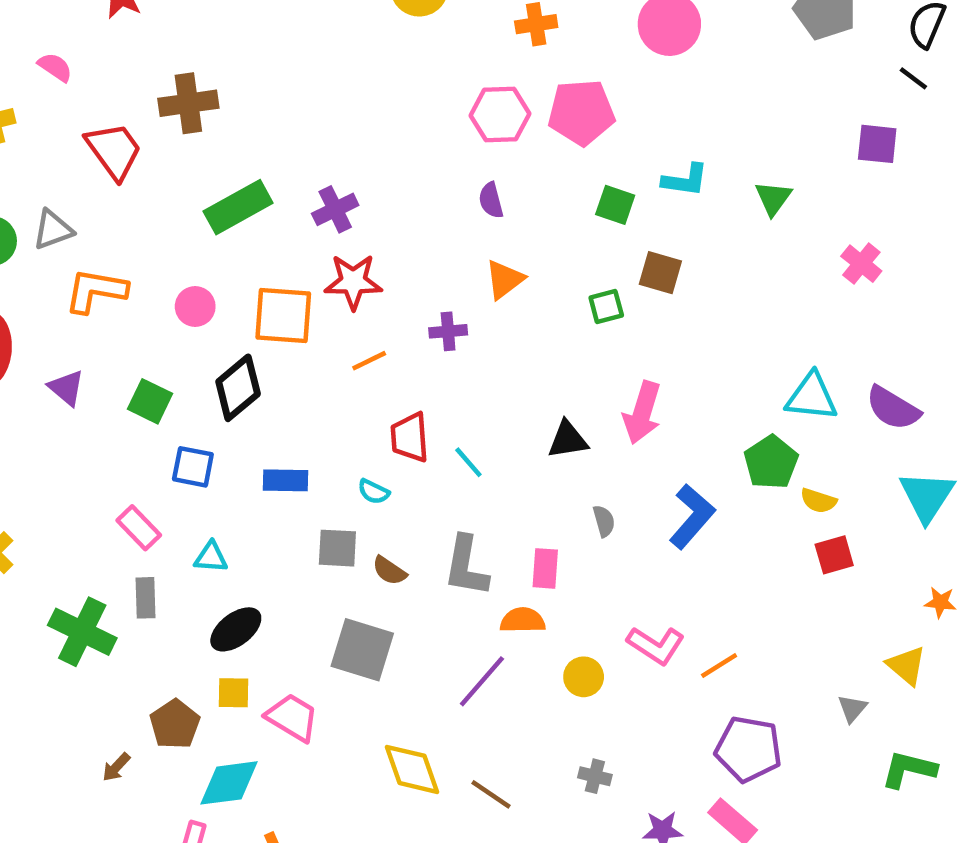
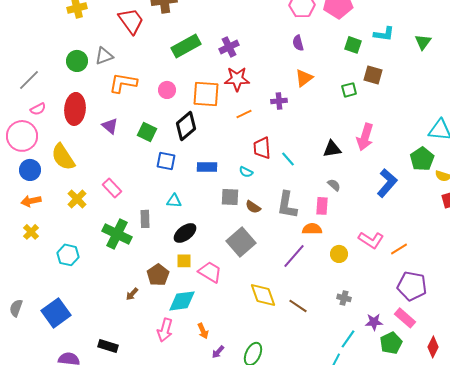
gray semicircle: (604, 521) -> (334, 185), moved, turned -32
pink rectangle: (139, 528) -> (112, 188), moved
gray square: (362, 650) -> (241, 242), turned 32

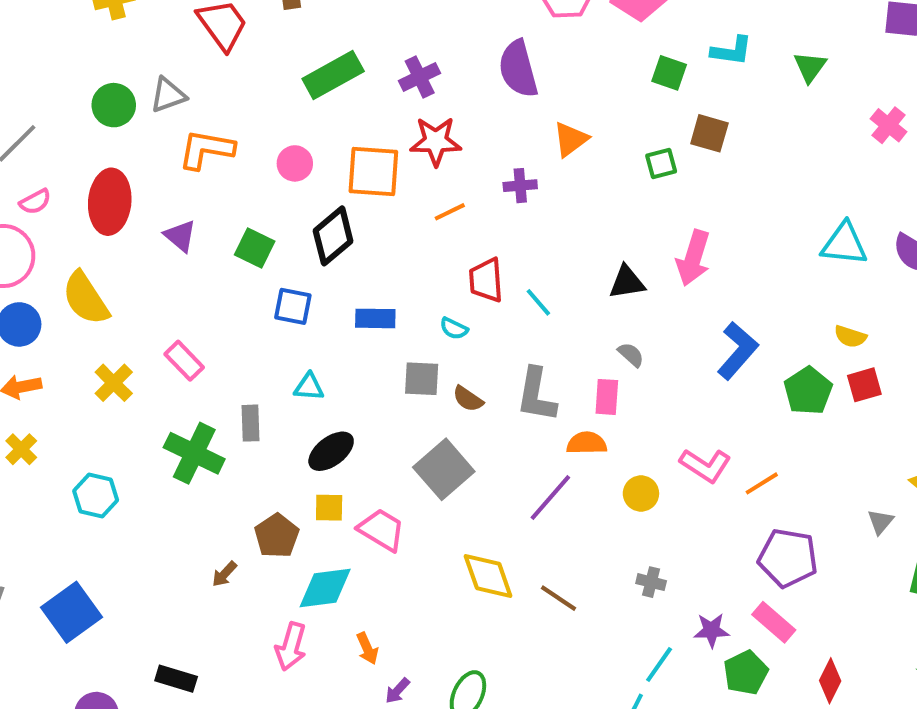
purple semicircle: (298, 43) -> (518, 69), moved, size x1.8
green pentagon: (422, 159) -> (808, 391), moved

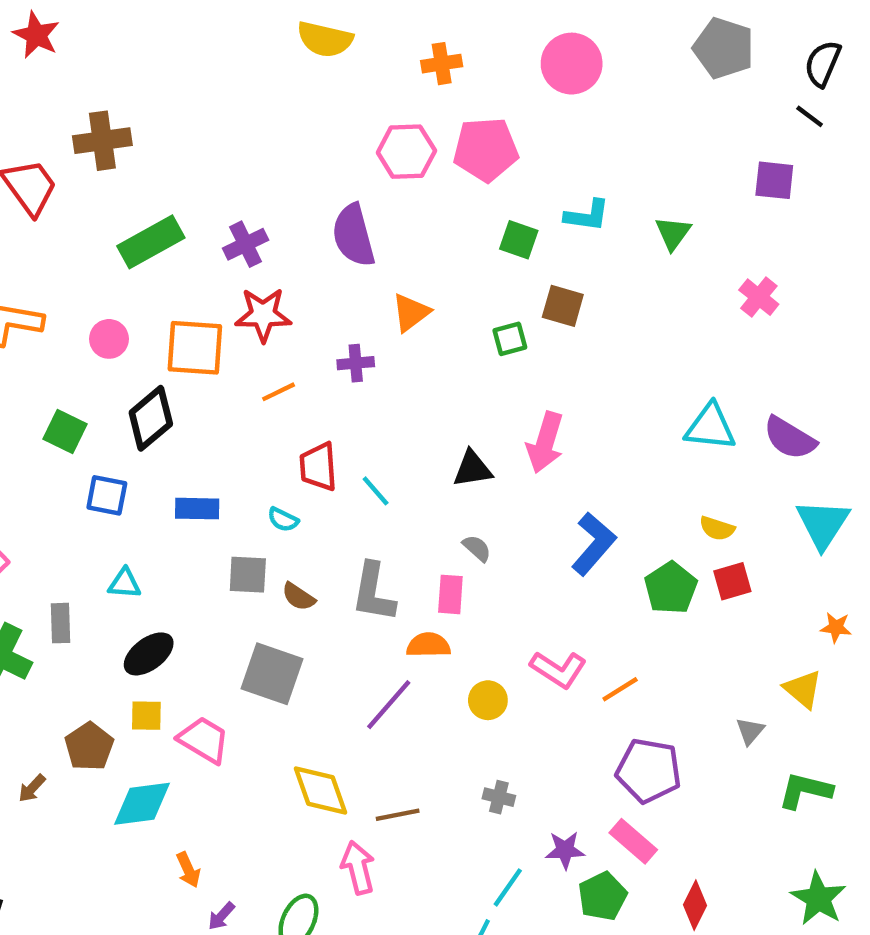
gray square: (444, 469) -> (272, 674), turned -30
brown line: (558, 598) -> (398, 815), turned -45
pink arrow: (291, 646) -> (358, 868), moved, turned 150

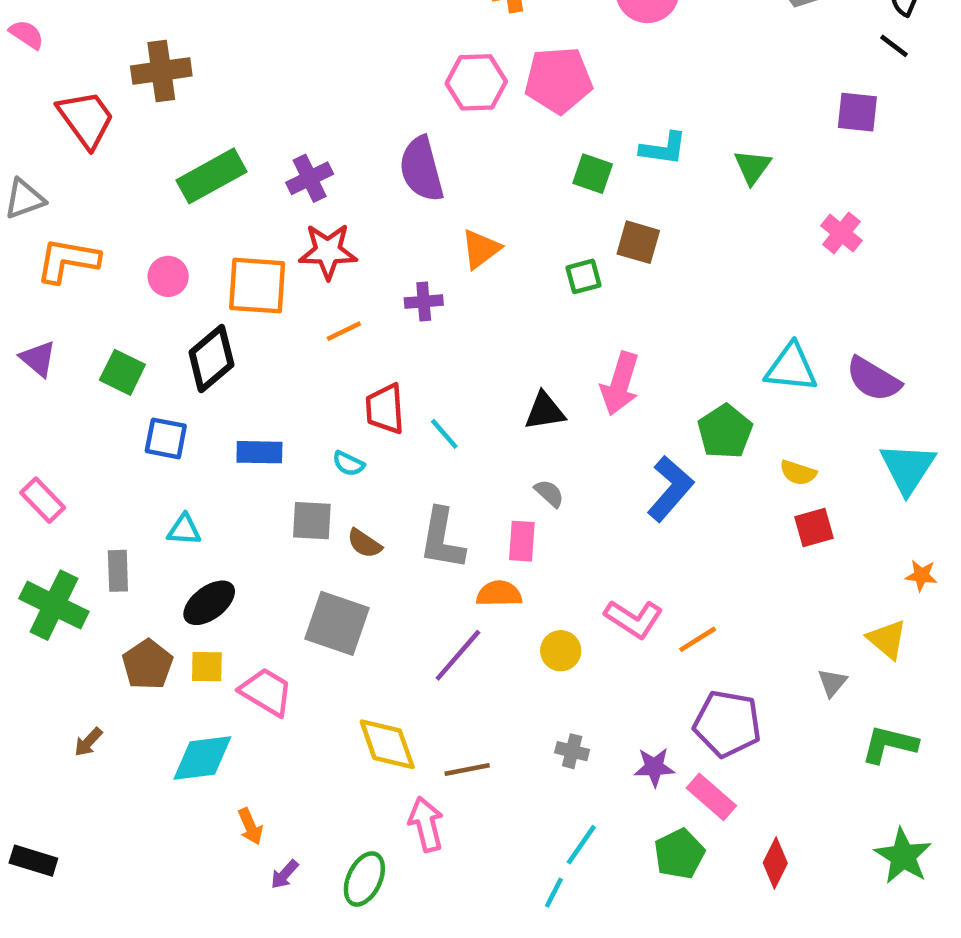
green pentagon: (671, 588) -> (725, 432), moved
brown pentagon: (89, 746) -> (148, 664), moved
purple star: (565, 850) -> (654, 767), moved

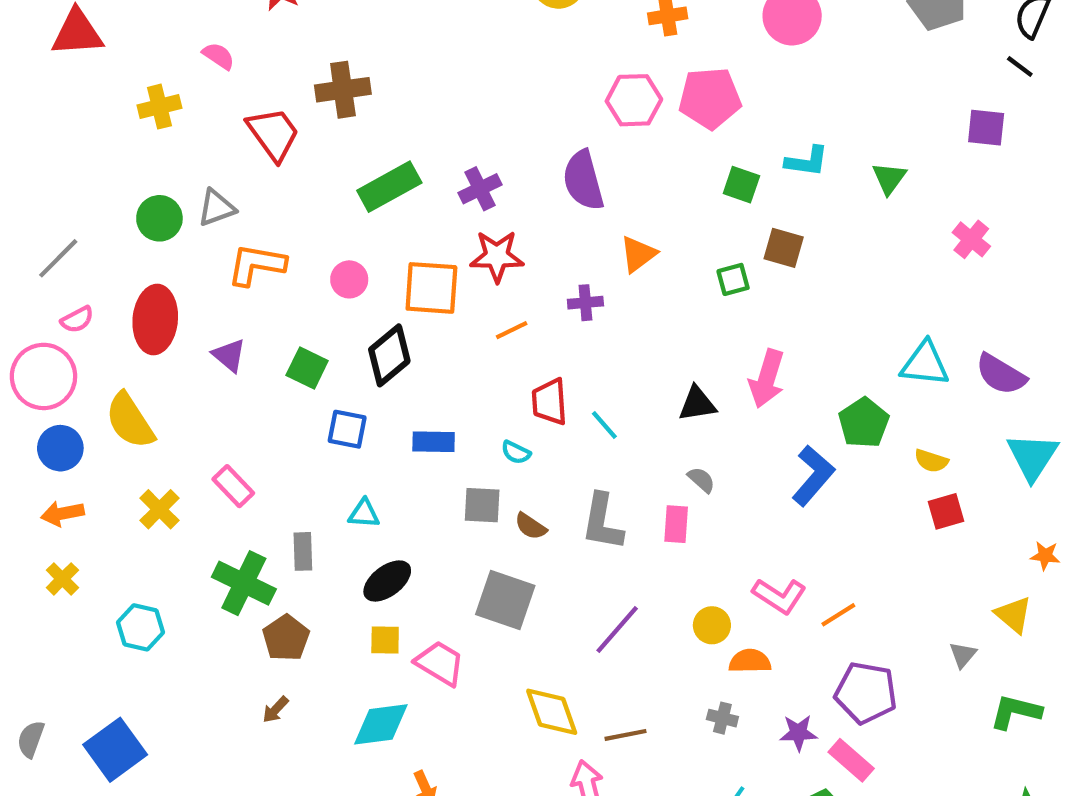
orange semicircle: (499, 594) -> (750, 661), moved
brown pentagon: (148, 664) -> (286, 638), moved

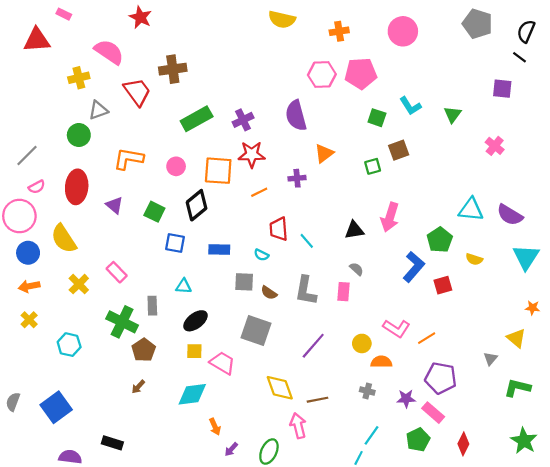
pink semicircle: (218, 56) -> (109, 52), size x1.8
cyan L-shape: (807, 161) -> (410, 106), turned 50
gray triangle: (216, 208) -> (98, 110), moved
brown square: (784, 248) -> (399, 150), turned -36
red square: (946, 511) -> (443, 285), moved

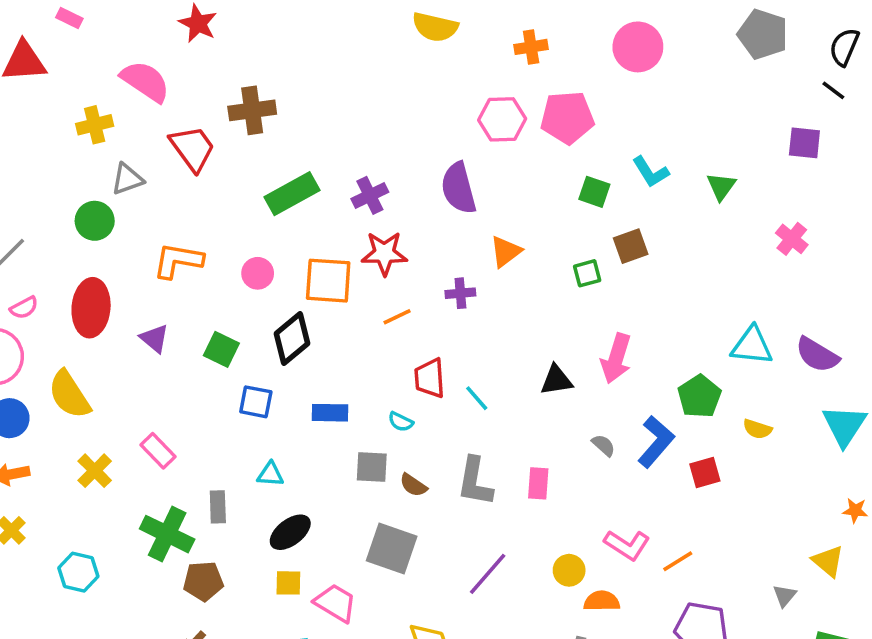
gray semicircle: (356, 269) -> (603, 445), moved
brown pentagon: (144, 350) -> (203, 581), turned 30

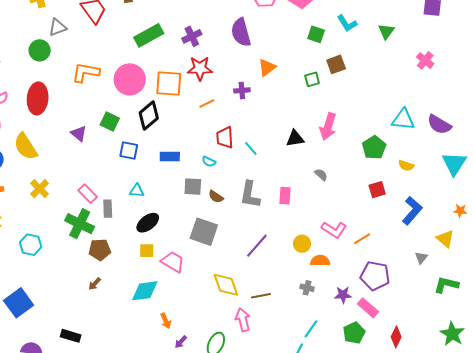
pink circle: (258, 273) -> (130, 79), size x1.8
purple triangle: (154, 338) -> (79, 134), moved
blue L-shape: (656, 442) -> (412, 211), moved
pink rectangle: (158, 451) -> (88, 194), moved

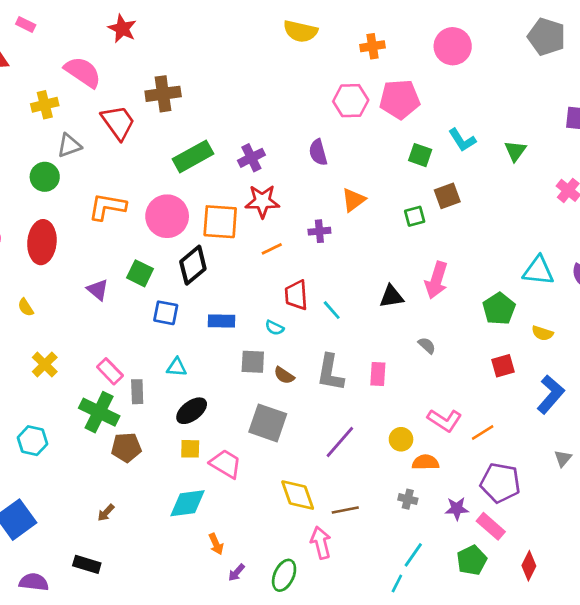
purple semicircle: (241, 32) -> (318, 152), size x0.7
yellow semicircle: (26, 147) -> (26, 307), size x0.5
brown arrow: (95, 284) -> (106, 513), moved

